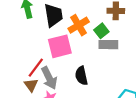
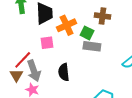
green square: (101, 31) -> (87, 33), turned -32
pink square: (60, 46) -> (47, 43), size x0.6

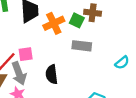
green square: (87, 33) -> (77, 20), moved
pink square: (47, 43) -> (26, 54), moved

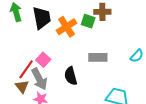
gray rectangle: (82, 46) -> (98, 57), moved
pink square: (26, 54) -> (43, 60), turned -32

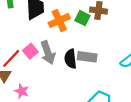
black semicircle: (71, 76) -> (70, 59), moved
gray arrow: (39, 79) -> (48, 53), moved

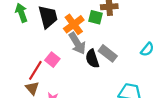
gray arrow: (48, 53) -> (77, 43), moved
gray rectangle: (87, 57) -> (108, 53), turned 42

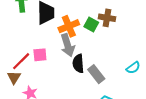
gray rectangle: (108, 53) -> (96, 74), moved
pink square: (52, 60) -> (40, 55), turned 32

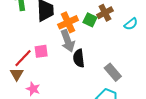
brown cross: (107, 18) -> (105, 13), turned -35
cyan semicircle: (133, 68) -> (131, 24), moved
gray rectangle: (96, 74) -> (113, 72), moved

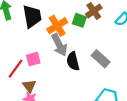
gray rectangle: (113, 72) -> (101, 59), moved
brown triangle: (17, 74) -> (29, 86), moved

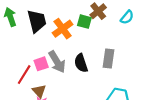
gray arrow: (59, 45) -> (57, 62), moved
gray rectangle: (101, 59) -> (108, 59), turned 60

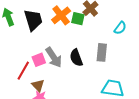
cyan semicircle: (127, 17) -> (120, 28), moved
orange cross: (63, 29) -> (61, 15), moved

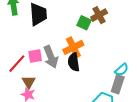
orange cross: (61, 15) -> (73, 47), moved
cyan semicircle: (120, 28) -> (122, 70), moved
gray rectangle: (102, 52) -> (118, 84), moved

